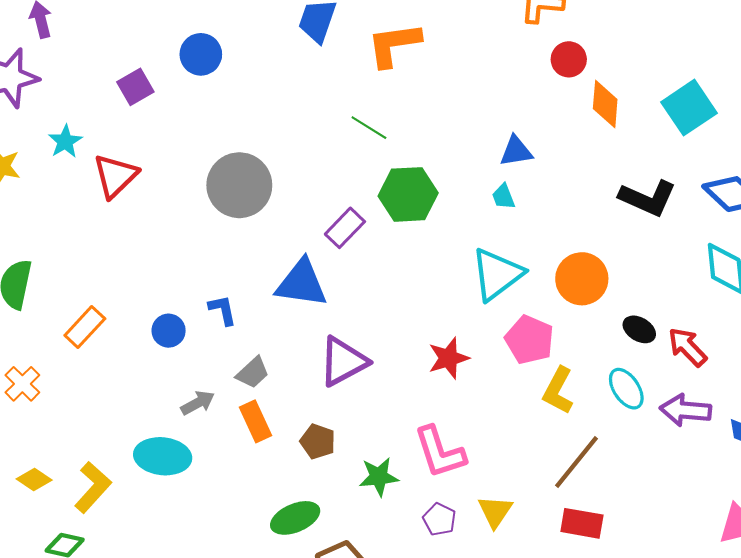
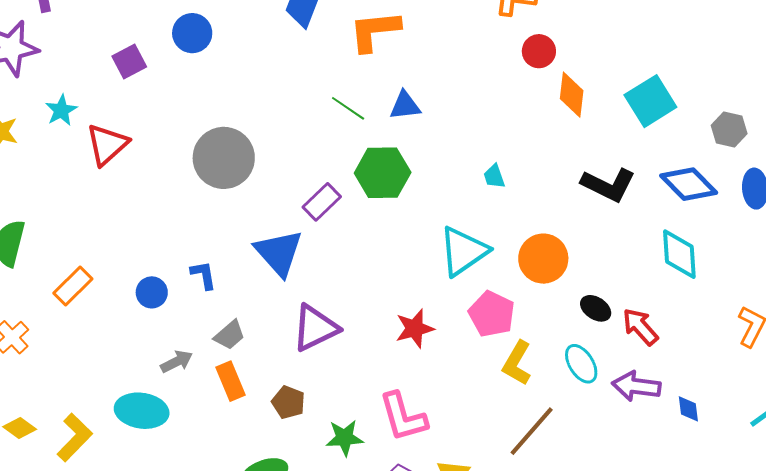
blue triangle: (516, 151) -> (405, 106), moved
cyan trapezoid: (503, 197) -> (494, 176), moved
blue triangle: (302, 283) -> (279, 253), turned 38

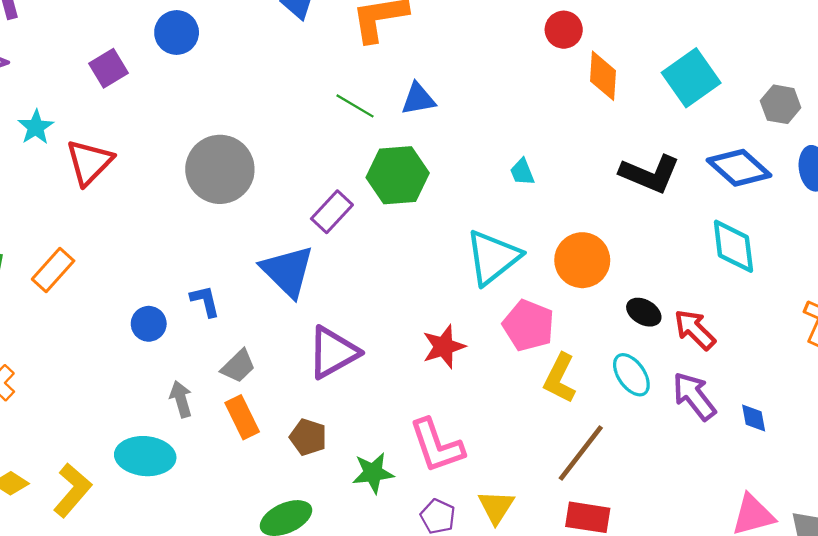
orange rectangle: (73, 286) -> (53, 270), moved
gray arrow: (177, 362) -> (181, 399), turned -76
purple arrow: (636, 386) -> (694, 396), turned 48

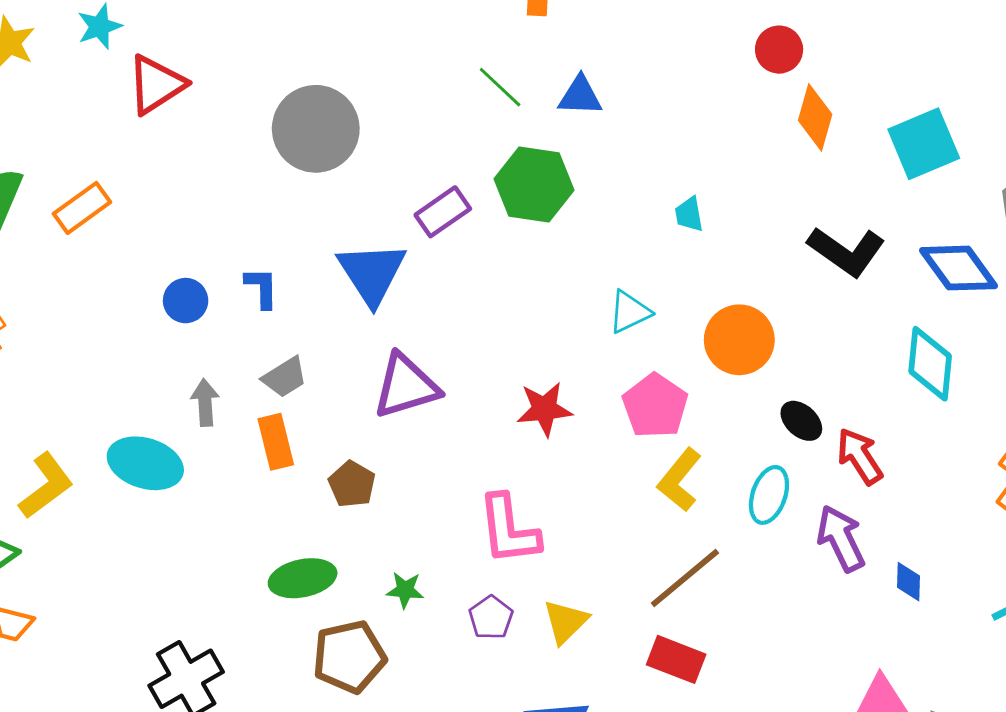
cyan triangle: (493, 257) -> (629, 312), size x0.6
cyan ellipse: (631, 375) -> (769, 495), turned 42
green star: (373, 473) -> (405, 590), moved, size x0.7

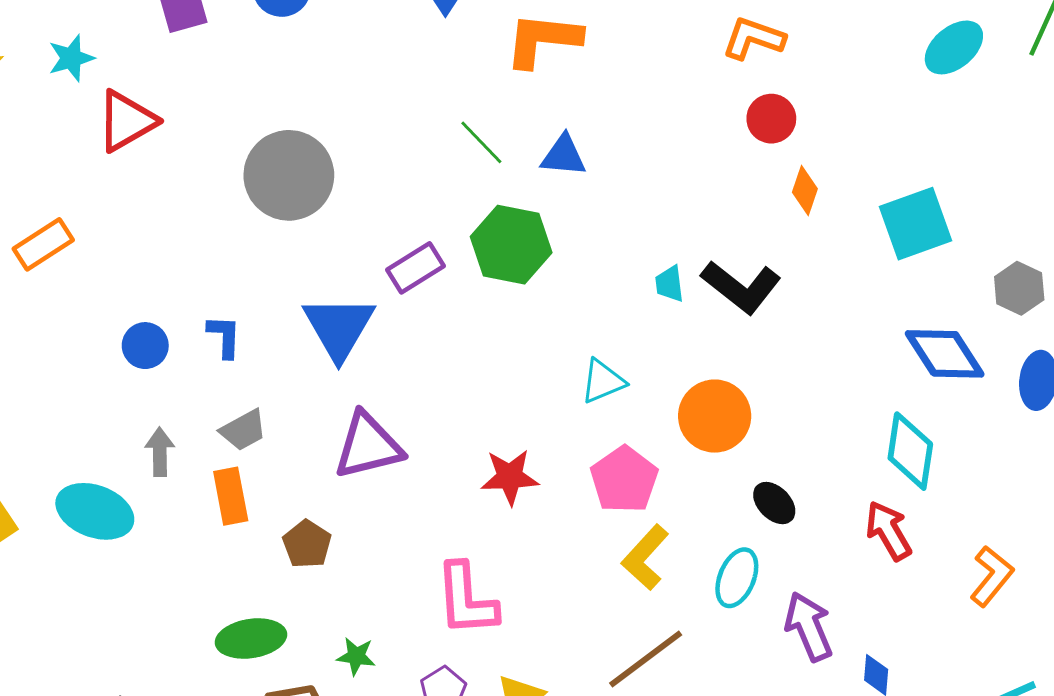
orange diamond: (815, 117) -> (805, 191), size x0.7
black L-shape: (846, 251) -> (741, 287), moved
red arrow: (860, 456) -> (888, 531), moved

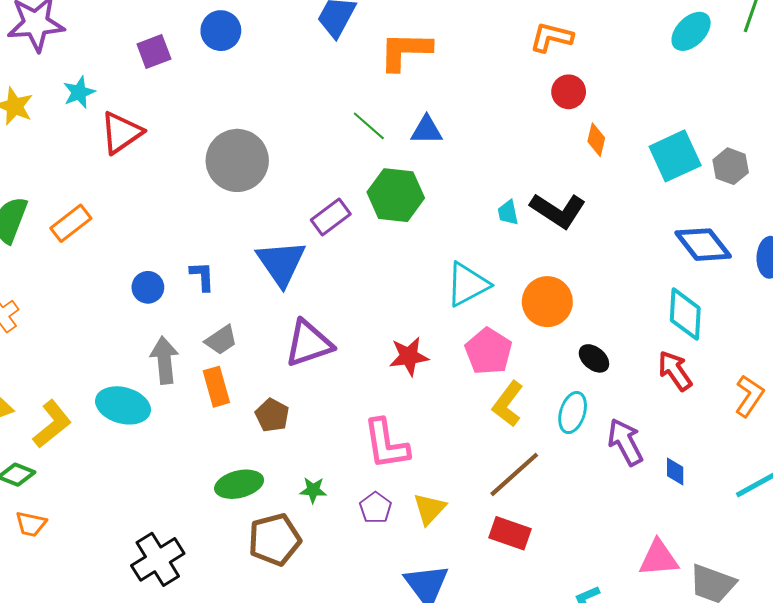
gray hexagon: (1019, 288) -> (731, 166), moved
cyan triangle: (603, 381) -> (468, 284), size x1.4
gray arrow: (160, 452) -> (164, 360), size x1.4

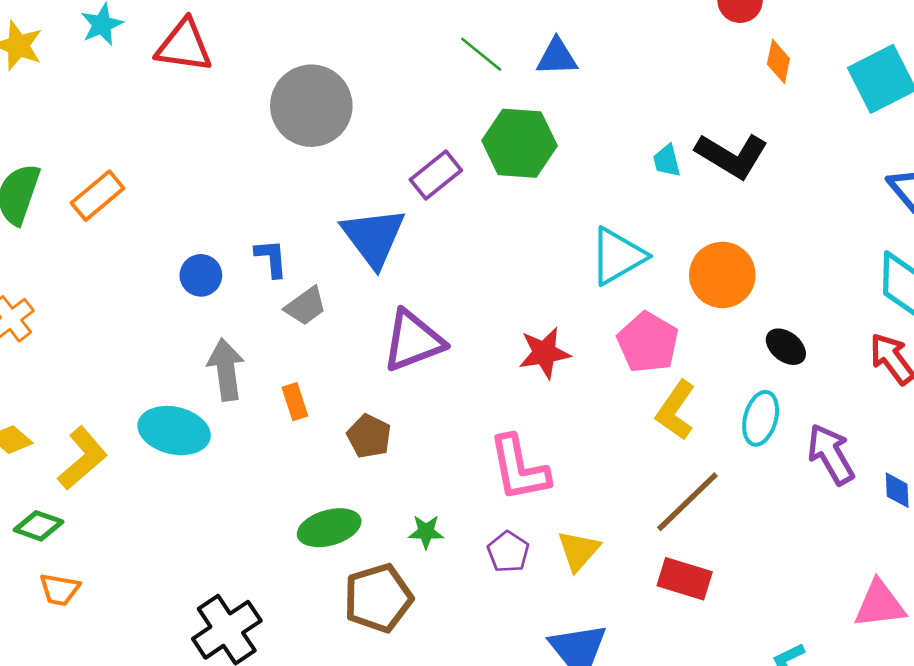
red triangle: (121, 133) -> (184, 46), moved, turned 45
gray trapezoid: (221, 340) -> (306, 306), moved
orange rectangle: (216, 387) -> (295, 402), size x0.7

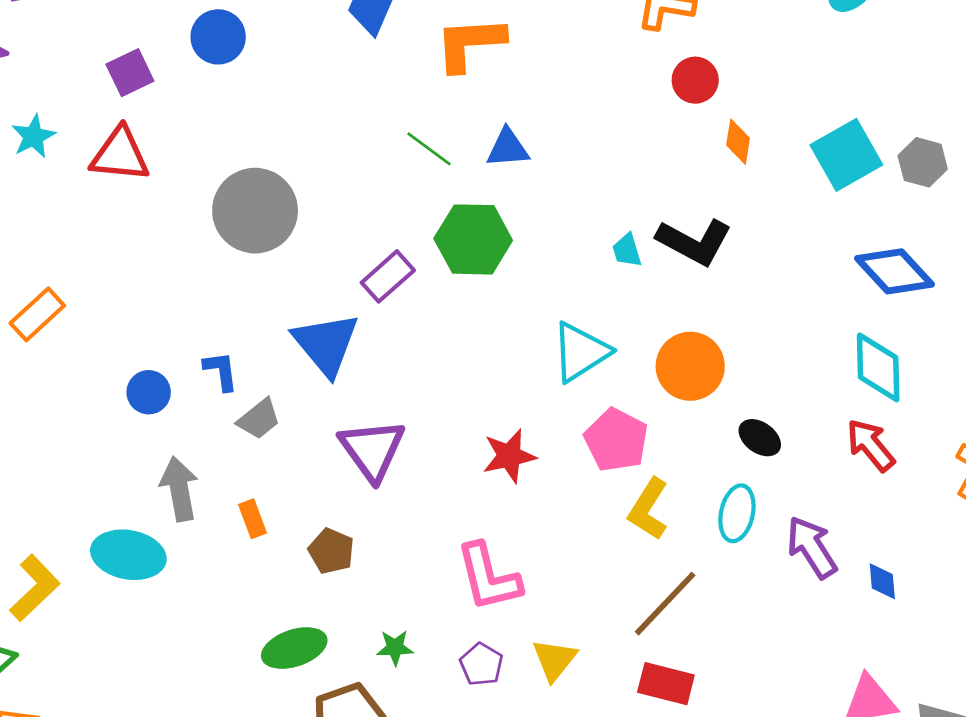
purple triangle: (413, 341) -> (372, 450), turned -42

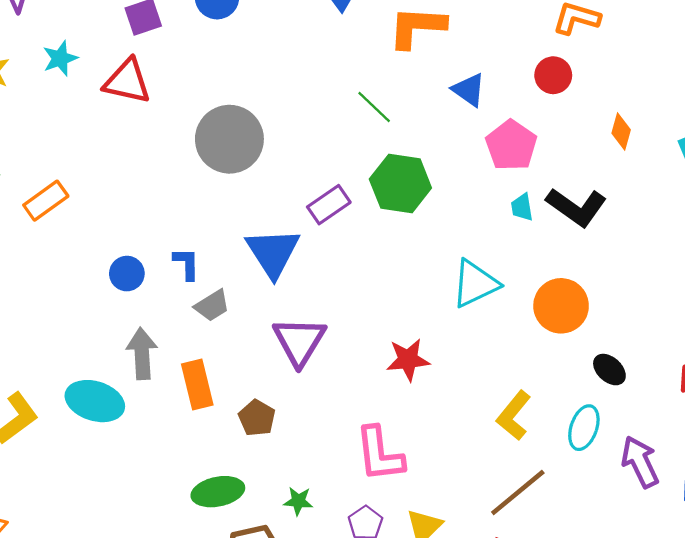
red circle: (695, 80) -> (553, 75), moved
blue triangle: (508, 148) -> (469, 90), moved, turned 33
pink pentagon: (616, 440) -> (511, 145), moved
orange rectangle: (252, 519) -> (197, 384), size x1.6

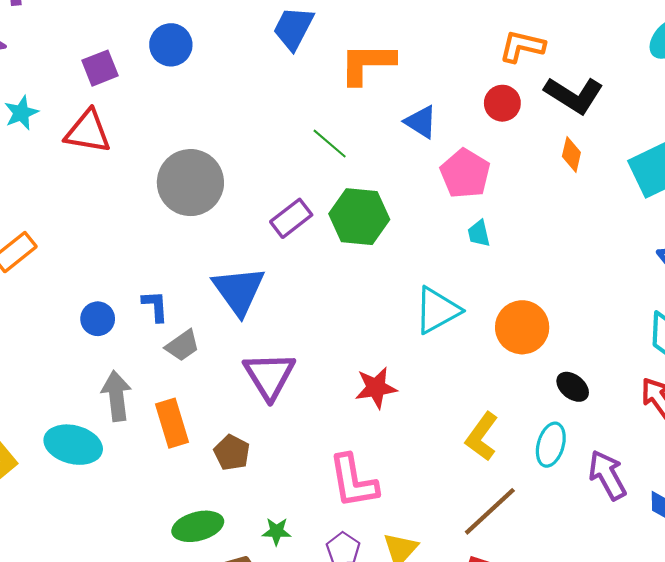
purple rectangle: (329, 205) -> (291, 218), moved
black L-shape: (576, 207) -> (574, 95), moved

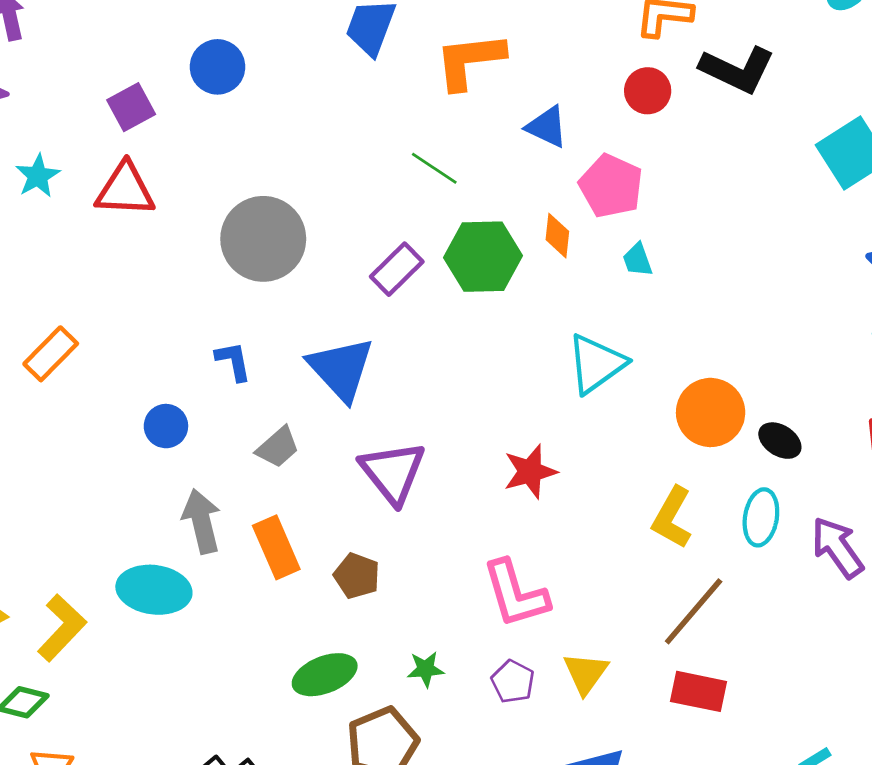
orange diamond: (571, 154) -> (557, 236), moved
blue L-shape: (155, 306) -> (233, 361), moved
orange circle: (522, 327) -> (711, 412), moved

